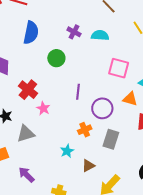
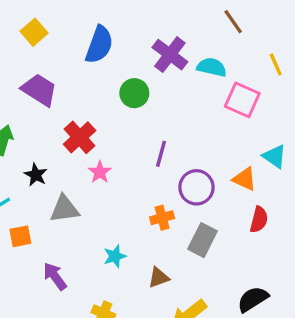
purple cross: (74, 32) -> (170, 55), size x1.5
pink square: (119, 68) -> (242, 100), moved
cyan star: (67, 151) -> (115, 256), moved

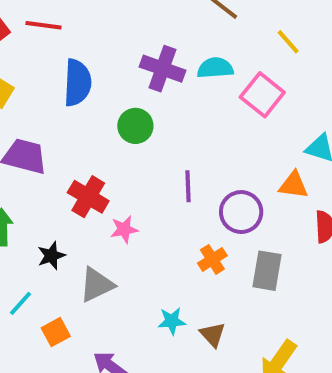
pink square: (242, 100) -> (262, 95), turned 32
pink star: (100, 172) -> (124, 229), turned -30
black star: (36, 175) -> (51, 256), turned -30
cyan star: (115, 256) -> (172, 321), turned 30
brown triangle: (159, 277) -> (213, 335), moved, turned -35

